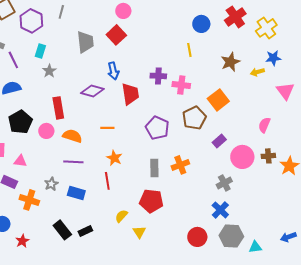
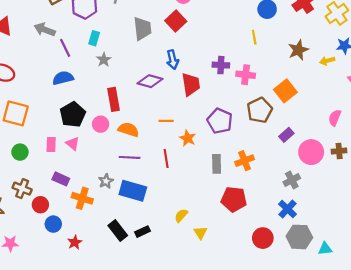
orange star: (114, 158) -> (188, 138), moved
pink triangle: (20, 161) -> (73, 143), moved, turned 32
red line: (107, 181) -> (166, 159), moved
blue rectangle: (76, 193) -> (133, 191), size x1.4
red pentagon: (151, 201) -> (234, 199), moved

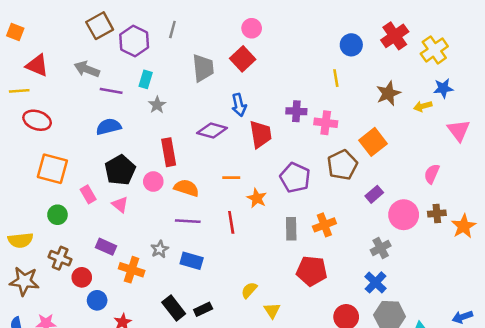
purple line: (65, 48) -> (111, 91), turned -54
pink rectangle: (51, 145) -> (88, 194), moved, turned -32
blue rectangle: (133, 191) -> (192, 261), size x0.7

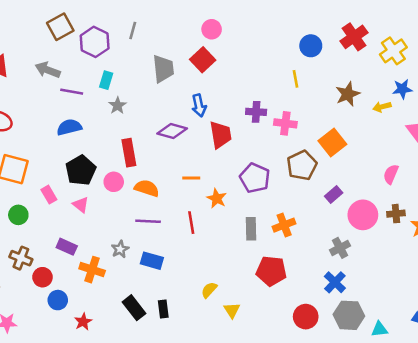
black rectangle: (203, 309) -> (163, 309), turned -72

